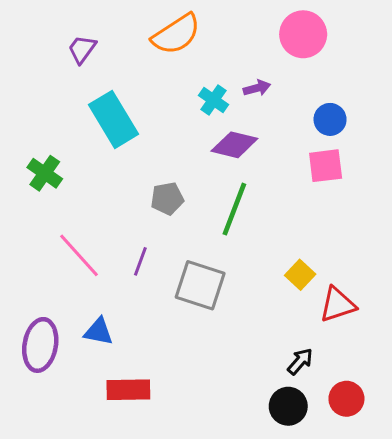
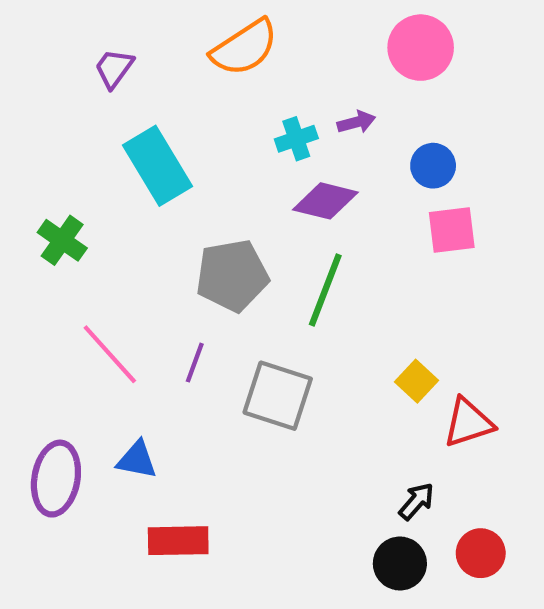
cyan cross: (214, 100) -> (296, 139), turned 36
blue circle: (330, 119) -> (433, 166), moved
gray pentagon: (167, 199) -> (232, 275), size x1.6

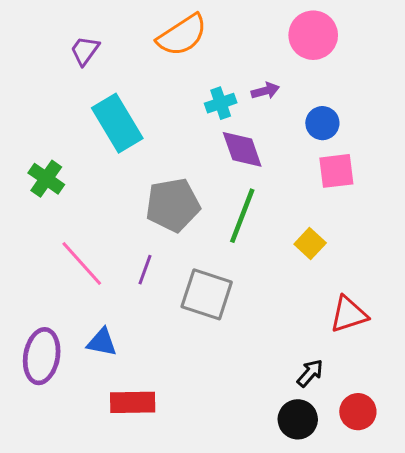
purple diamond: (325, 201) -> (242, 149), turned 57
yellow square: (416, 381) -> (310, 243), moved

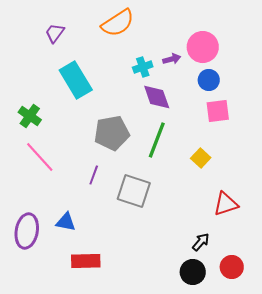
pink circle: (313, 35) -> (203, 47), moved
pink line: (82, 264) -> (40, 157), moved

